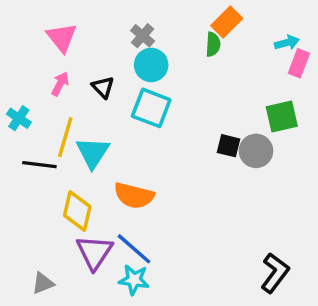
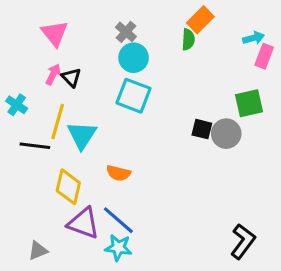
black triangle: (103, 87) -> (71, 77), moved
orange semicircle: (134, 196) -> (118, 173), size x0.7
purple triangle: (94, 252) -> (83, 223), turned -44

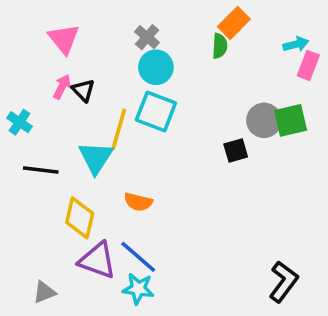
yellow line: (58, 121) -> (119, 129), moved
black square: (202, 129) -> (236, 150), turned -30
gray circle: (226, 134) -> (264, 120), moved

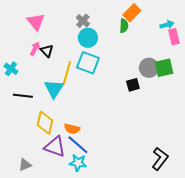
pink rectangle: (308, 65) -> (174, 37), turned -35
orange semicircle: (138, 202) -> (72, 129), moved

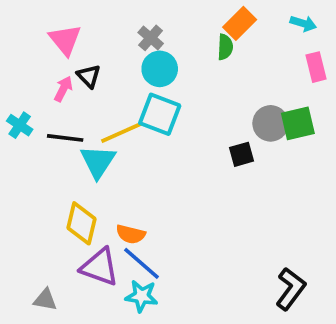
cyan arrow: (167, 25) -> (303, 23), moved, turned 32
black triangle: (47, 51) -> (89, 76), moved
yellow line: (67, 73) -> (122, 132), turned 50
black line: (23, 96) -> (65, 138), moved
gray triangle: (25, 165) -> (45, 300), turned 32

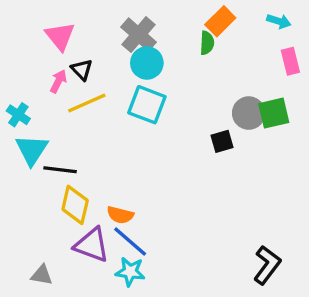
gray cross: (151, 38) -> (139, 35), size x1.5
yellow line: (122, 132) -> (87, 103), moved
black line: (65, 138) -> (60, 170), moved
cyan triangle: (98, 162) -> (32, 150), moved

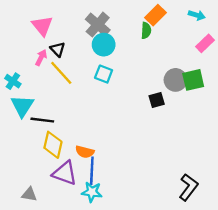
pink rectangle: (290, 61) -> (205, 43), turned 60
yellow line: (87, 103) -> (61, 73), turned 72
cyan square: (147, 105) -> (104, 74), size x0.7
blue line: (130, 242) -> (92, 171), turned 52

